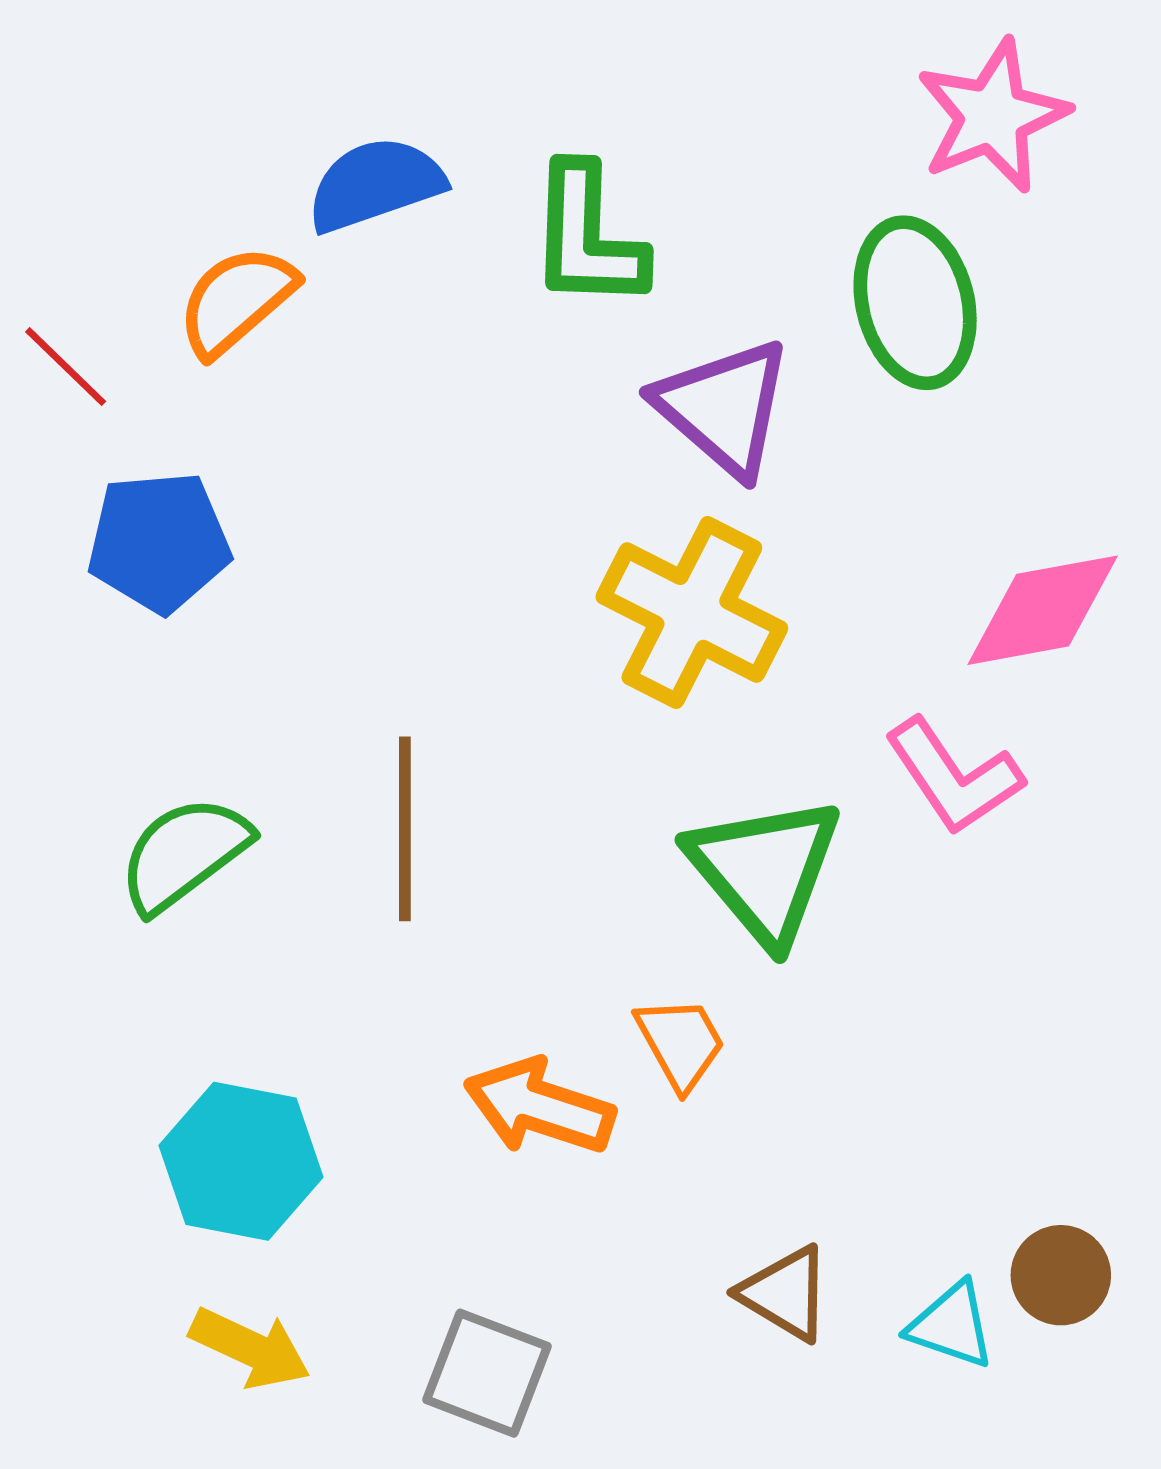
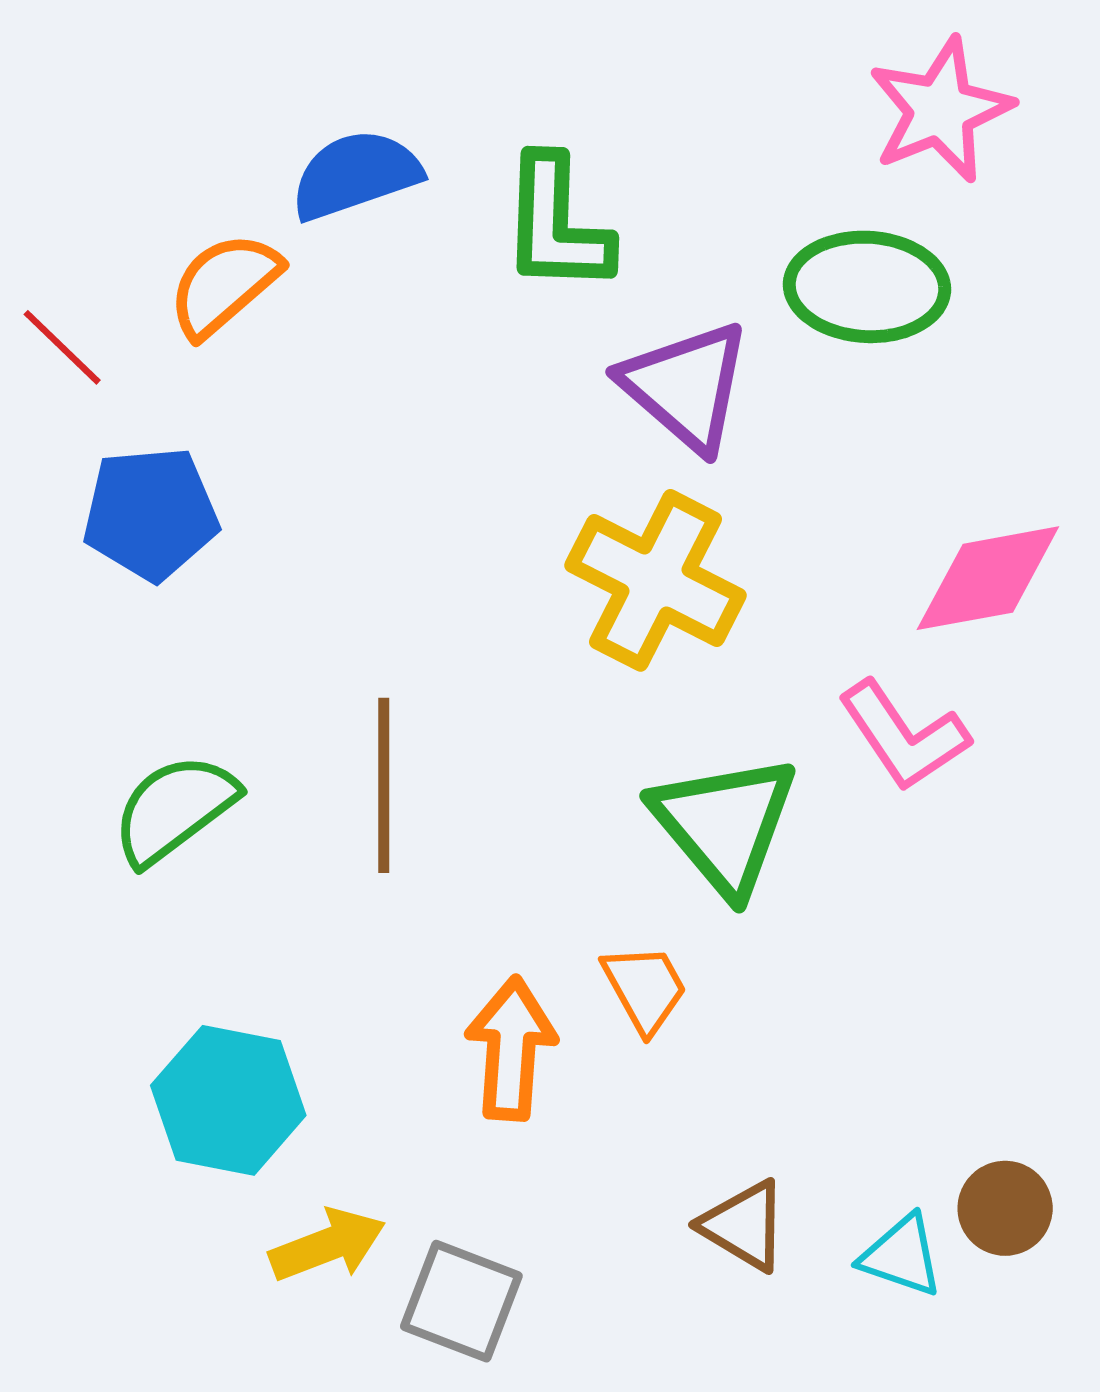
green ellipse: (915, 303) -> (867, 287), turned -73
orange arrow: (539, 1107) -> (511, 1049), turned 76
yellow arrow: (250, 1348) -> (328, 1245), moved, turned -46

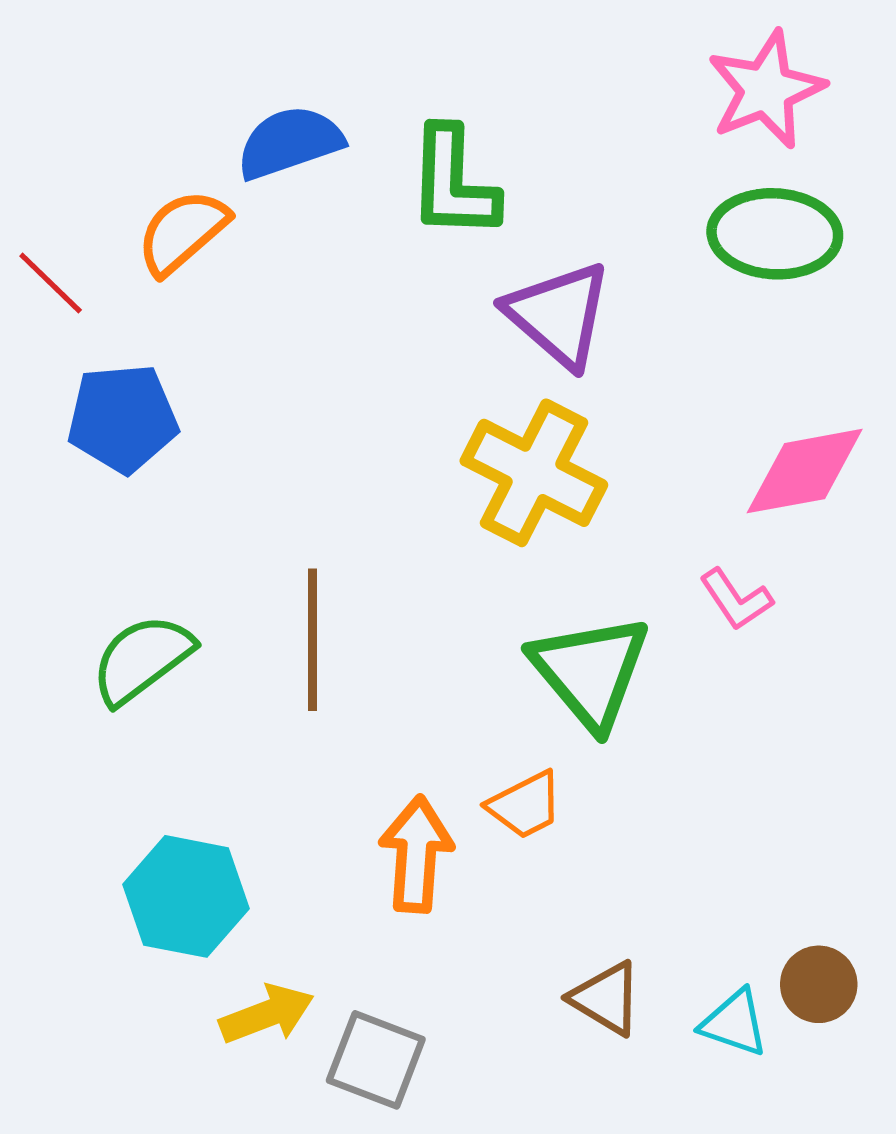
green ellipse: (867, 287) -> (775, 234), moved
pink L-shape: (904, 736) -> (736, 599), size x0.7
orange trapezoid: (645, 988) -> (525, 805), turned 92

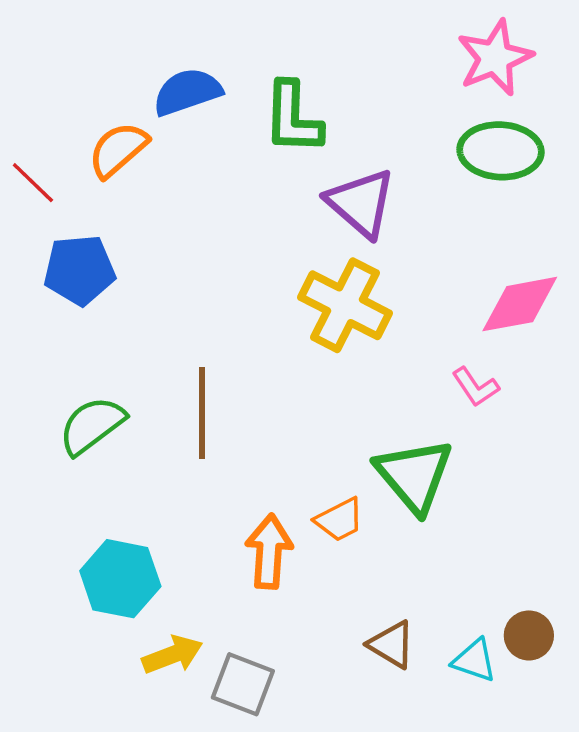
green triangle: (590, 671) -> (414, 475), moved

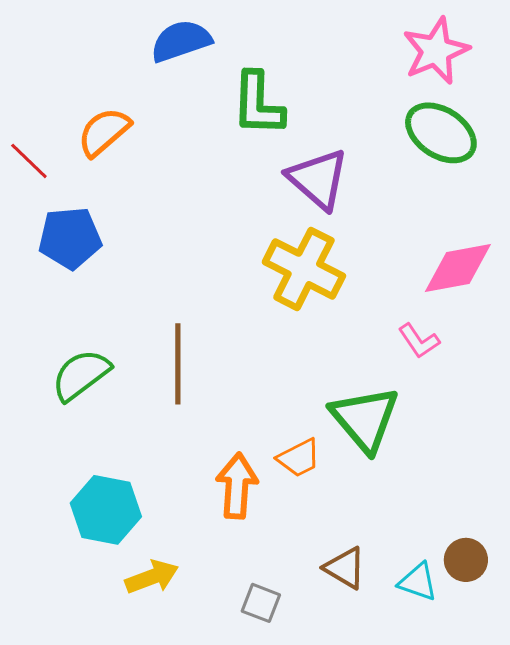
blue semicircle: (187, 92) -> (181, 41), moved
green ellipse: (500, 151) -> (441, 133), turned 30
gray square: (243, 684) -> (261, 603), moved, size x0.7

